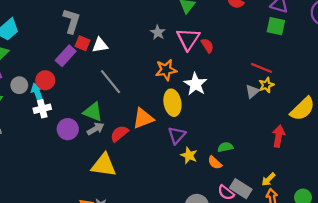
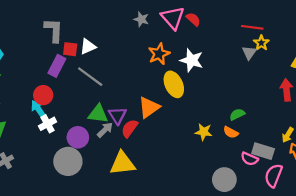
gray line: (110, 82) -> (90, 77), moved
gray circle: (19, 85) -> (68, 161), moved, size x1.6
purple triangle: (177, 135) -> (117, 115), moved

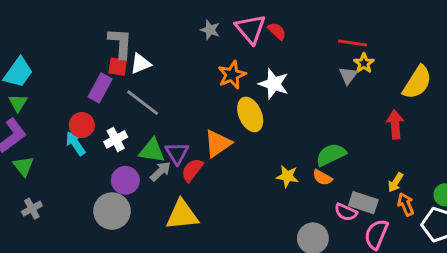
gray L-shape: (54, 30) -> (120, 43), moved
green semicircle: (237, 114) -> (331, 155), size x1.5
white cross: (48, 124) -> (116, 139), moved

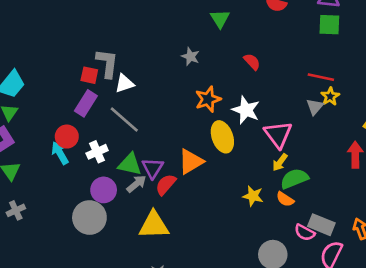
pink triangle: (251, 29) -> (278, 134), moved
red square: (118, 67) -> (89, 75), moved
yellow arrow: (396, 182) -> (280, 162), moved

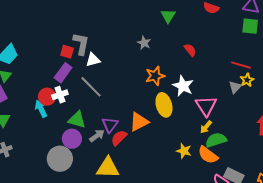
white cross: (97, 152) -> (60, 95), moved
green triangle: (130, 164) -> (77, 120), moved
orange semicircle: (285, 199) -> (208, 155), size x1.5

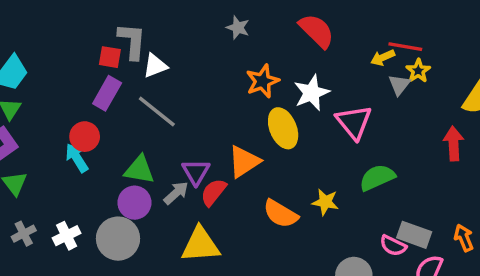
red semicircle: (190, 50) -> (317, 31), size x1.6
white star: (183, 86) -> (312, 93), turned 30
white cross: (60, 95) -> (67, 236), moved
yellow arrow: (206, 127) -> (383, 58), moved, turned 32
orange semicircle: (208, 155) -> (281, 214), moved

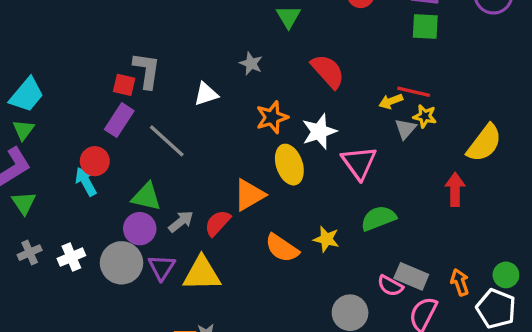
white triangle: (155, 66) -> (206, 94), moved
yellow star: (418, 71) -> (425, 116), turned -30
purple triangle: (196, 172) -> (162, 267), moved

